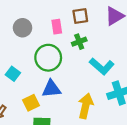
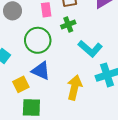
blue triangle: (51, 89) -> (41, 71), turned 30

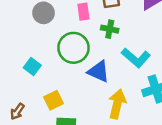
green cross: (68, 25) -> (110, 29), turned 32
blue triangle: (41, 71) -> (98, 72), moved

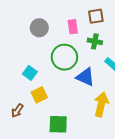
yellow square: (54, 100) -> (39, 95), moved

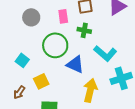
yellow square: (39, 95) -> (41, 81), moved
brown arrow: (17, 111) -> (19, 92), moved

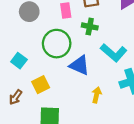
yellow arrow: (90, 90) -> (97, 95), size x0.6

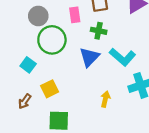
green circle: (57, 44) -> (52, 40), moved
blue triangle: (79, 65) -> (89, 57), moved, turned 50

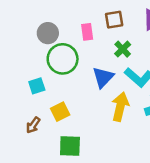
green cross: (99, 31) -> (123, 49), moved, turned 35
cyan square: (28, 65) -> (37, 86), turned 35
yellow arrow: (105, 99) -> (120, 107), moved, size x1.6

